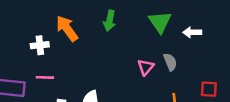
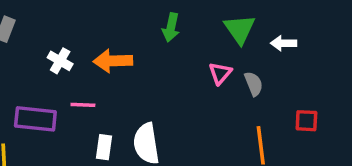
orange arrow: (67, 28) -> (113, 61), moved, turned -56
white cross: (40, 45) -> (60, 61), moved, turned 36
pink triangle: (146, 67) -> (220, 73), moved

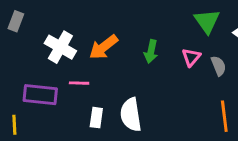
green arrow: (171, 27) -> (151, 51), moved
white cross: (60, 61) -> (60, 47), size x1.5
orange arrow: (113, 61) -> (104, 47), turned -36

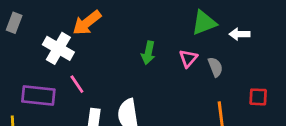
green triangle: (207, 21) -> (204, 23), turned 44
orange arrow: (104, 47) -> (87, 23), moved
pink line: (79, 83) -> (77, 84), turned 54

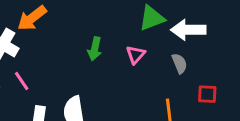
white arrow: (240, 34) -> (188, 30), size x1.6
gray semicircle: (215, 67) -> (179, 63), moved

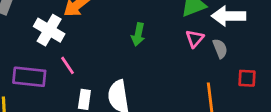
pink triangle: (136, 55) -> (195, 39), moved

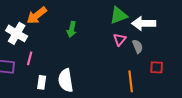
green arrow: (138, 34) -> (72, 29), moved
pink line: (67, 65) -> (30, 58), turned 48

